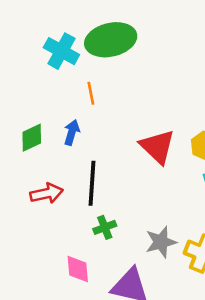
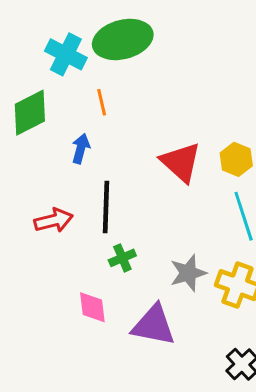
green diamond: (32, 138) -> (30, 113), moved, size x1.4

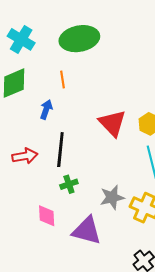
cyan cross: (66, 54) -> (21, 39), moved

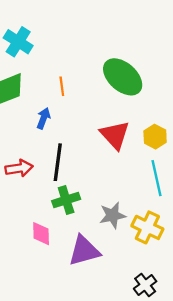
green ellipse: (79, 39) -> (123, 77), moved, turned 51
green cross: (69, 184) -> (66, 200), size x1.4
purple triangle: (87, 231) -> (84, 251), turned -32

